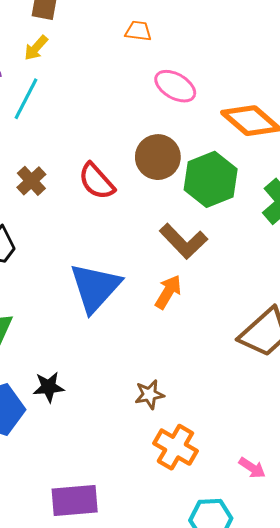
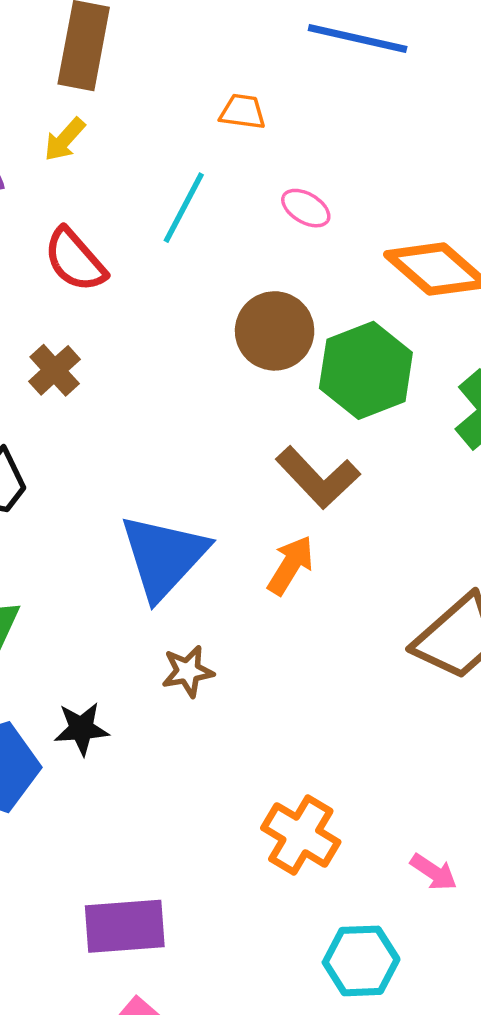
pink ellipse: (175, 86) -> (306, 208), size x0.7
cyan line: (26, 99) -> (184, 208), moved
red semicircle: (97, 181) -> (75, 260), moved
brown star: (149, 394) -> (188, 671), moved

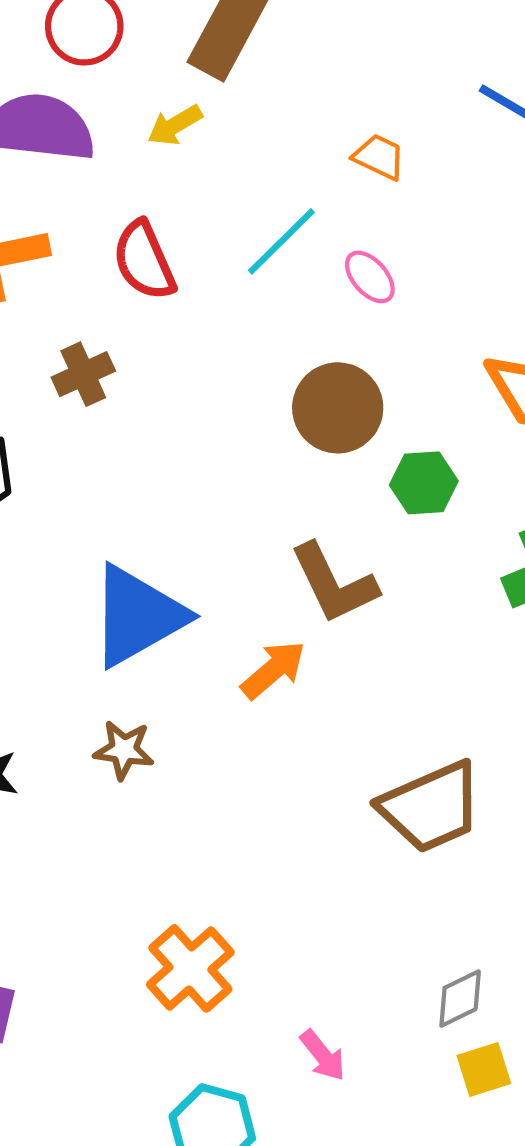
pink ellipse: (306, 208) -> (370, 277), moved
green hexagon: (366, 370) -> (424, 483), size x0.6

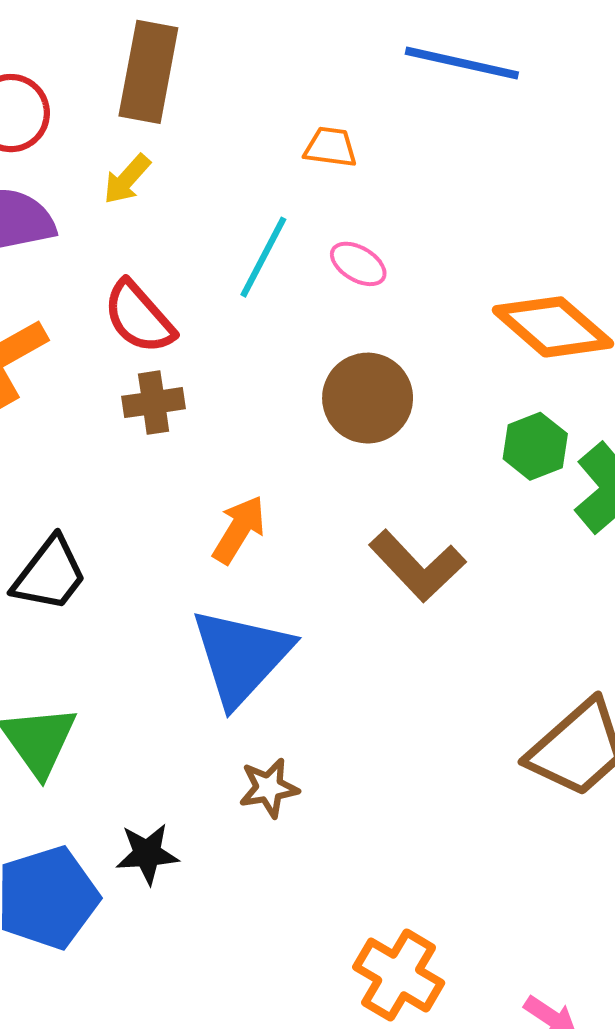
brown cross: (83, 374) -> (154, 403), moved, turned 34
green hexagon: (424, 483) -> (535, 446), moved
orange arrow: (273, 670) -> (239, 530), moved

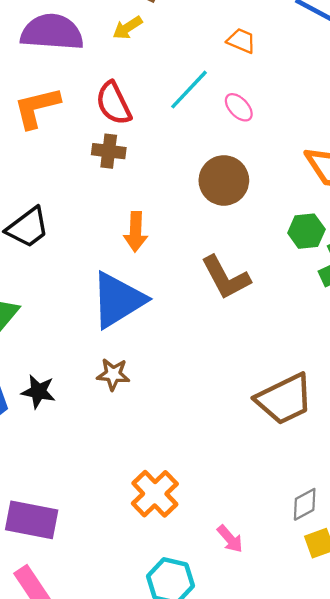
orange arrow: (239, 530) -> (136, 232), turned 135

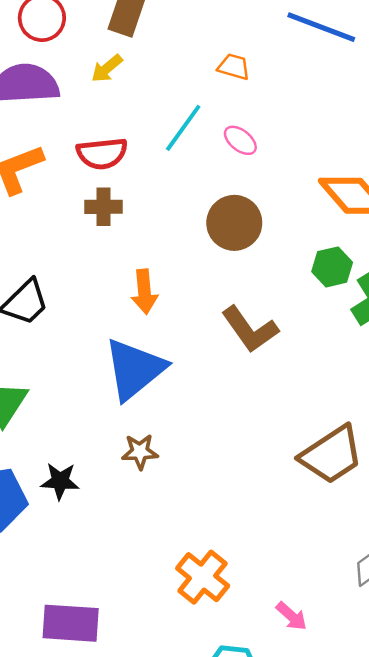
red semicircle: (114, 103) -> (102, 154), turned -63

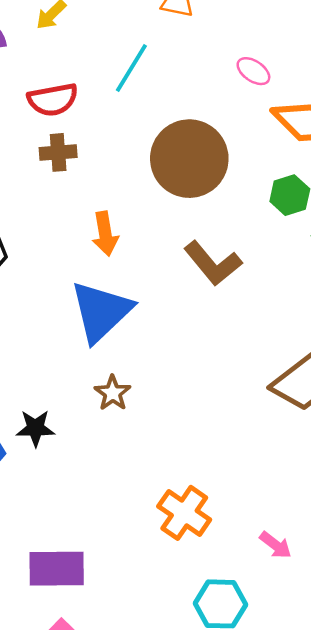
pink ellipse: (240, 140) -> (253, 71), moved
brown circle: (234, 223) -> (189, 159), size x1.4
brown star: (140, 452) -> (113, 393), turned -30

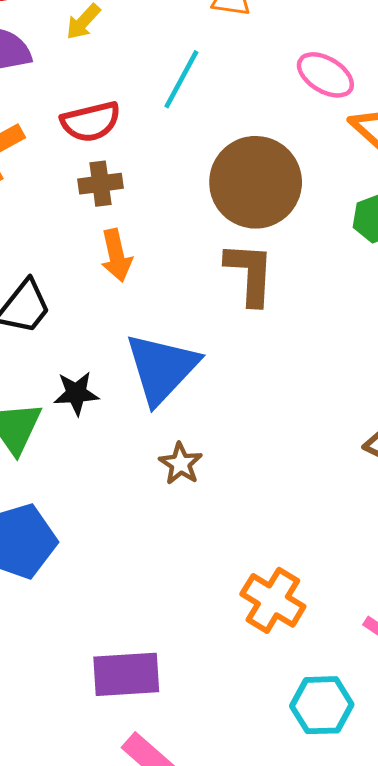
pink ellipse: (253, 71) -> (325, 75), size x1.4
orange arrow: (105, 234) -> (116, 255), moved
brown L-shape: (213, 263) -> (250, 273), moved, turned -134
black star: (35, 428) -> (76, 393), moved

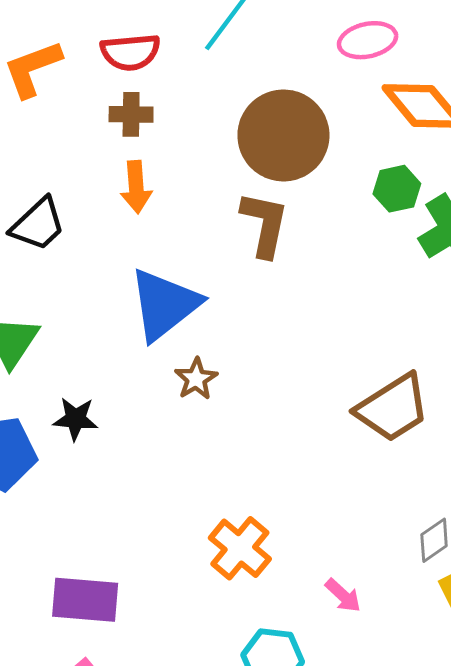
pink ellipse: (325, 75) -> (368, 40), turned -52
black star: (76, 393) -> (76, 419), moved
brown star: (181, 464) -> (196, 379), moved

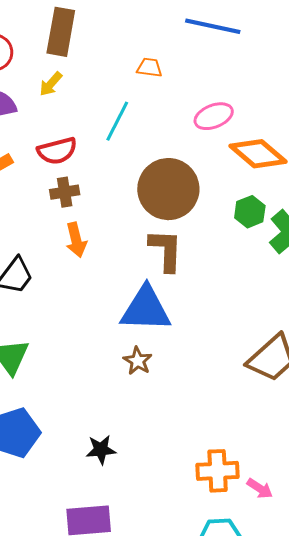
blue triangle: (164, 304) -> (146, 309), moved, turned 50
black star: (76, 419) -> (101, 450), moved
orange cross: (240, 548) -> (218, 471), moved, turned -33

